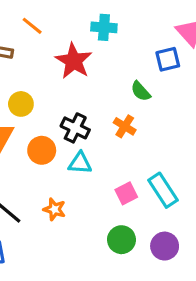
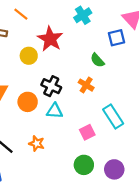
cyan cross: (104, 27) -> (83, 15), moved, turned -36
yellow circle: (21, 104) -> (29, 56), moved
cyan rectangle: (163, 190) -> (113, 117), moved

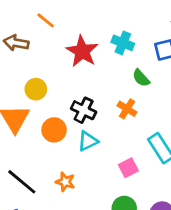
cyan cross: (83, 15) -> (123, 43), moved, turned -36
yellow circle: (29, 56) -> (36, 89), moved
cyan triangle: (55, 111) -> (88, 141), turned -30

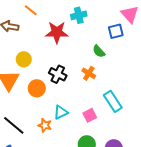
cyan cross: (123, 43) -> (79, 15), moved, turned -35
red star: (82, 51) -> (57, 32), turned -30
cyan triangle: (88, 141) -> (61, 112), moved

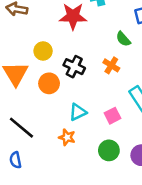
yellow circle: (24, 59) -> (43, 51), moved
orange star: (45, 125) -> (67, 137), moved

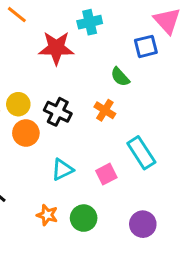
yellow circle: (43, 51) -> (18, 104), moved
orange star: (67, 137) -> (47, 215), moved
green circle: (109, 150) -> (84, 218), moved

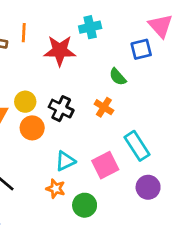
orange line: (17, 15) -> (24, 33), moved, turned 54
pink square: (106, 174) -> (105, 165), size x1.4
orange star: (47, 215) -> (56, 189), moved
purple circle: (143, 224) -> (148, 187), moved

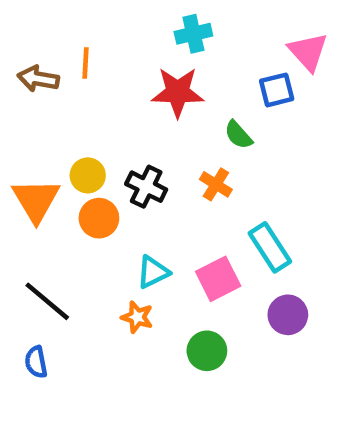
cyan cross: (90, 27) -> (193, 34), moved
red star: (60, 51) -> (178, 92), moved
green circle: (85, 205) -> (207, 351), moved

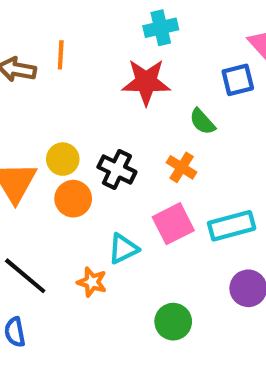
cyan rectangle: (270, 247) -> (232, 226), turned -72
pink square: (218, 279) -> (173, 224), moved
orange star: (137, 317) -> (92, 282), moved

